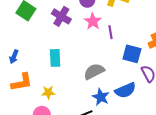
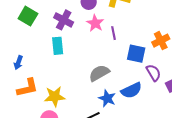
cyan rectangle: (55, 58) -> (58, 46), moved
yellow star: (48, 92) -> (55, 97), size x1.5

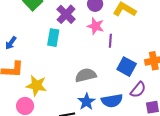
pink star: (95, 23) -> (96, 26), turned -30
purple semicircle: (154, 73) -> (138, 90), turned 54

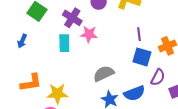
pink star: (96, 26) -> (89, 34), moved
purple line: (110, 41) -> (139, 34), moved
blue arrow: (11, 43) -> (22, 41), moved

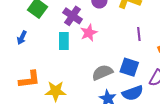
pink star: (89, 34) -> (89, 33), turned -30
blue square: (142, 57) -> (129, 67), moved

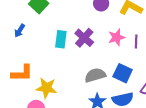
purple cross: (73, 16) -> (84, 38), moved
pink star: (89, 33) -> (116, 37), moved

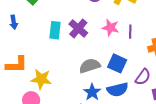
blue arrow: (20, 31) -> (14, 22), turned -40
pink star: (116, 37) -> (111, 28), turned 30

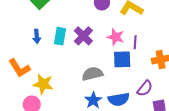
blue arrow: (14, 22) -> (37, 36), moved
blue square: (117, 63) -> (122, 59), moved, turned -30
orange L-shape: (16, 65) -> (19, 68), turned 55

